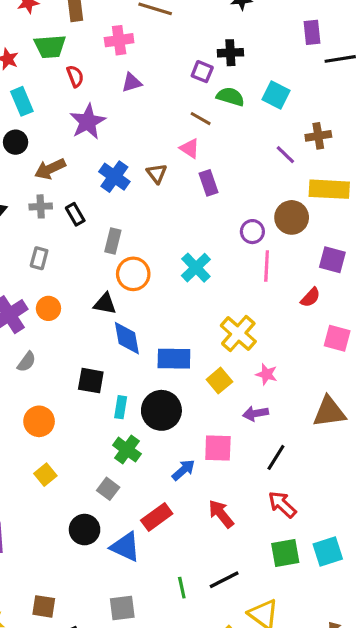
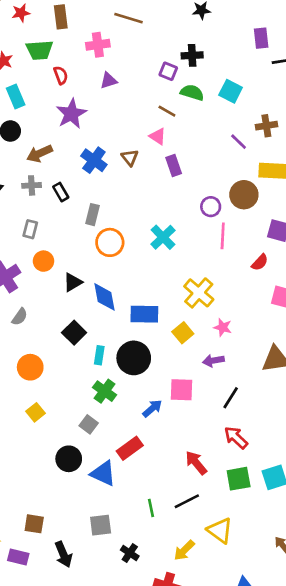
black triangle: (105, 304) -> (73, 282), moved, turned -42
orange circle: (48, 308) -> (43, 261), moved
black square: (91, 381) -> (74, 333), turned 35
red arrow: (221, 514) -> (196, 463), moved

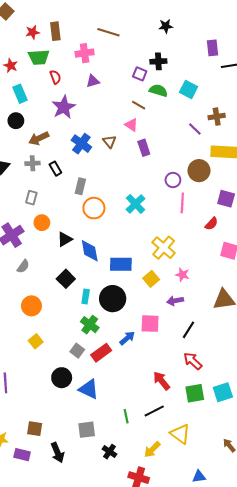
red star: (21, 13) -> (33, 32), moved
red rectangle: (130, 448) -> (101, 353), moved

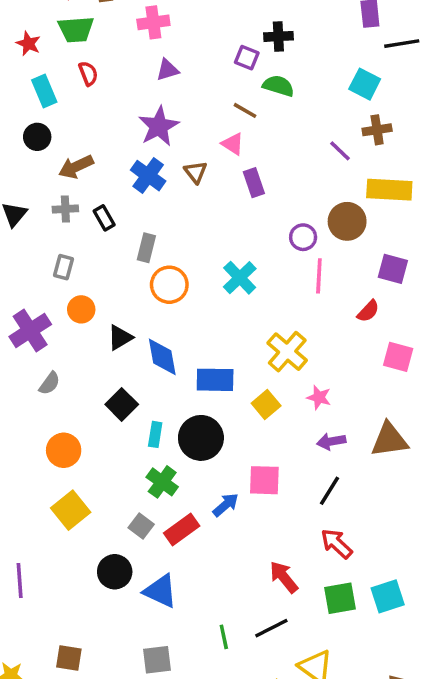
red semicircle: (55, 77) -> (88, 73), moved
cyan square: (189, 89) -> (365, 84), moved
purple star: (64, 107) -> (159, 126), moved
purple arrow: (175, 301) -> (331, 441), moved
yellow square: (36, 341) -> (71, 510), size x1.5

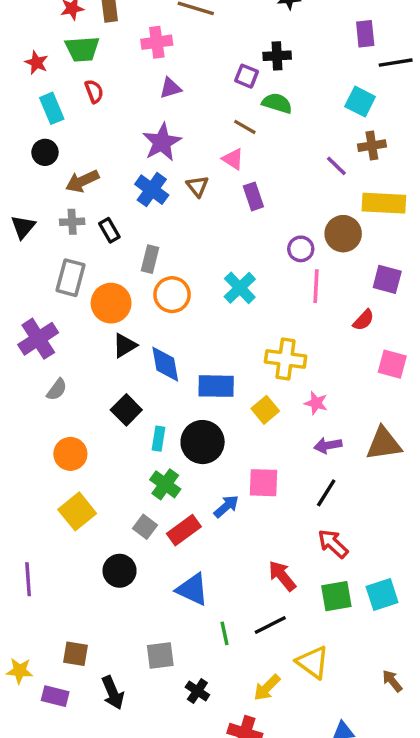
gray rectangle: (64, 267) -> (70, 278), size x1.5
orange circle: (81, 309) -> (111, 303), moved, size x1.5
yellow cross: (287, 352) -> (286, 359), turned -33
blue triangle: (160, 591) -> (192, 589), moved

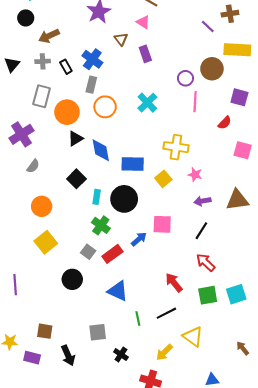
blue cross: (152, 190) -> (92, 59), moved
purple rectangle: (253, 196) -> (145, 54), moved

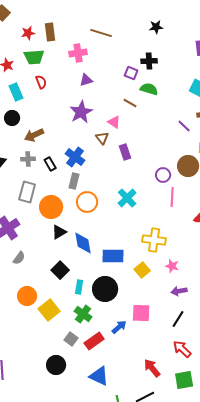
pink triangle: (143, 22) -> (114, 122), moved
yellow square: (46, 242) -> (49, 310), moved

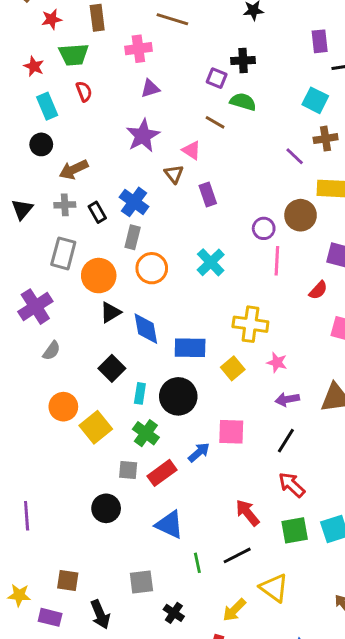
red star: (28, 33) -> (52, 19), moved
gray square: (71, 339) -> (128, 470), turned -32

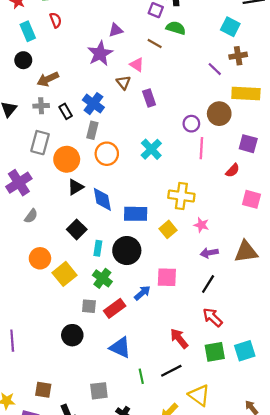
purple triangle: (150, 88) -> (116, 30), moved

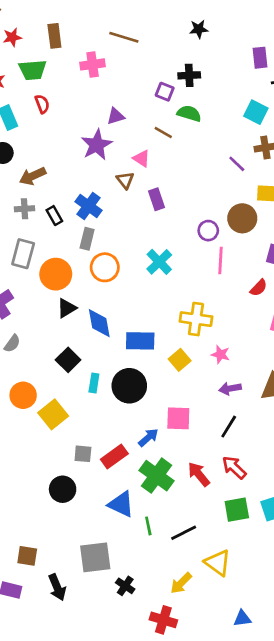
green cross: (102, 278) -> (157, 476), moved, size x1.4
red arrow: (179, 338) -> (199, 474), moved
green line: (141, 376) -> (148, 526), moved
gray square: (99, 391) -> (95, 557), size x1.4

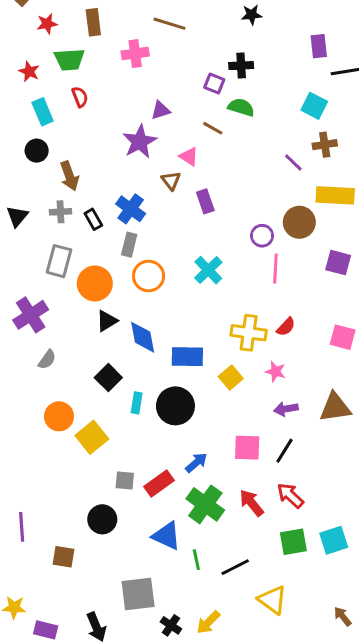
brown arrow: (33, 176) -> (69, 176), turned -85
red semicircle: (259, 288) -> (286, 327), moved
pink square: (178, 418) -> (247, 448), moved
brown square: (27, 556) -> (63, 557), moved
yellow arrow: (181, 583) -> (208, 622), moved

